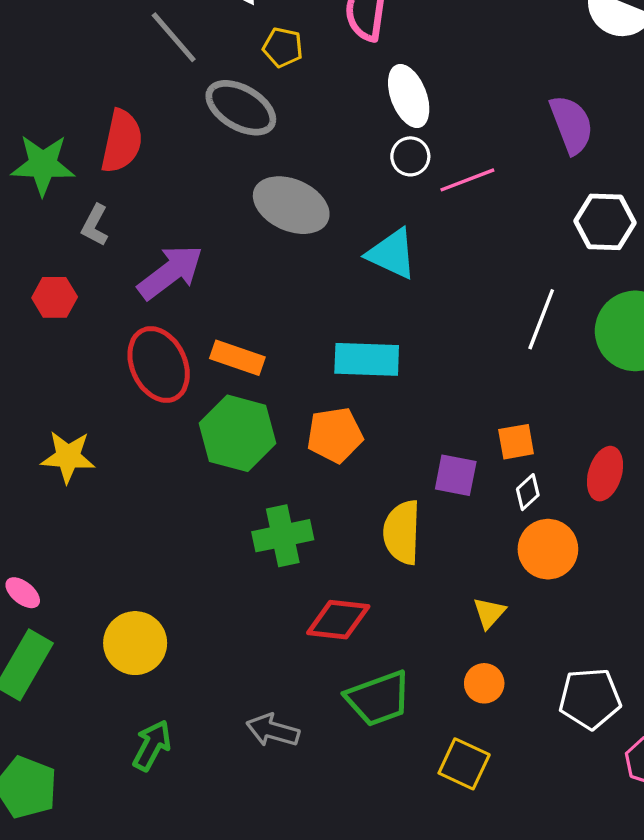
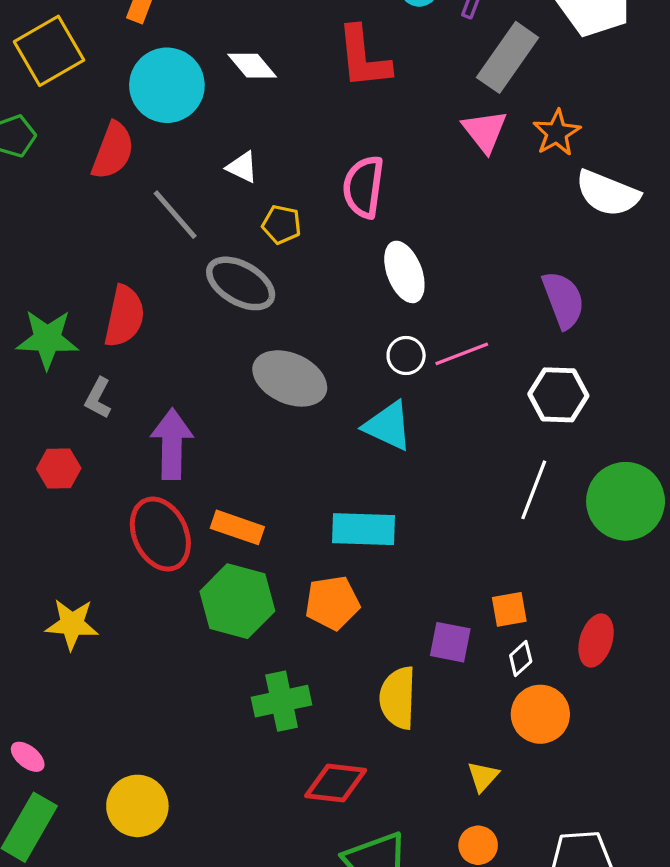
white circle: (410, 156) -> (406, 356), moved
white hexagon: (605, 222) -> (558, 395), moved
purple arrow: (170, 272) -> (172, 444), turned -52

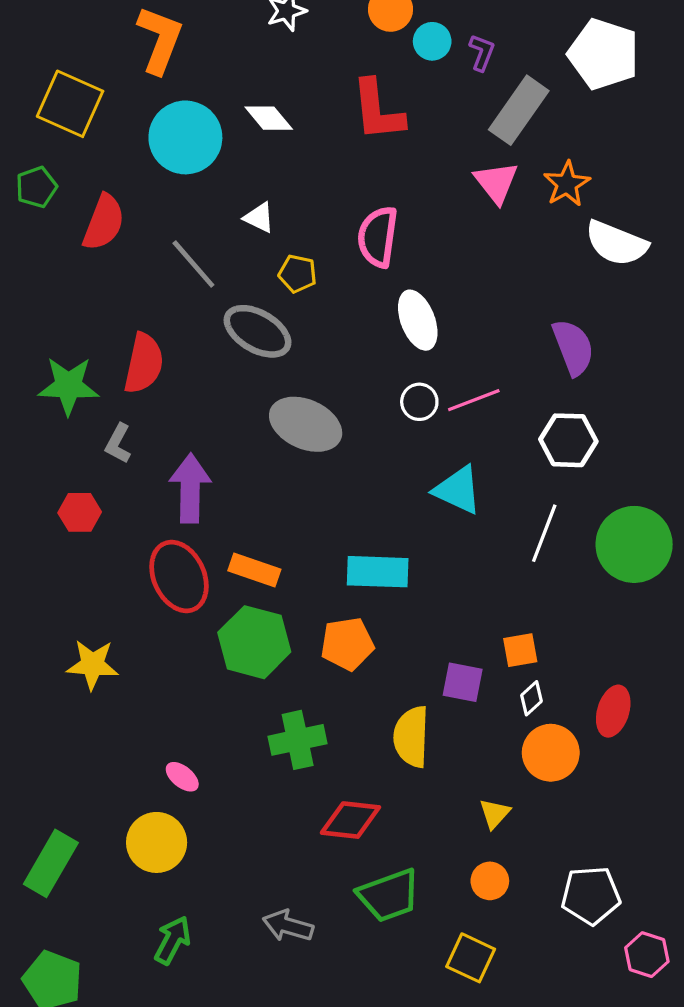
yellow square: (49, 51) -> (70, 104), turned -36
red semicircle: (113, 151) -> (104, 222), moved
cyan triangle: (388, 426) -> (458, 490), moved
red ellipse: (596, 640) -> (613, 711), moved
pink ellipse: (28, 757) -> (182, 777), moved

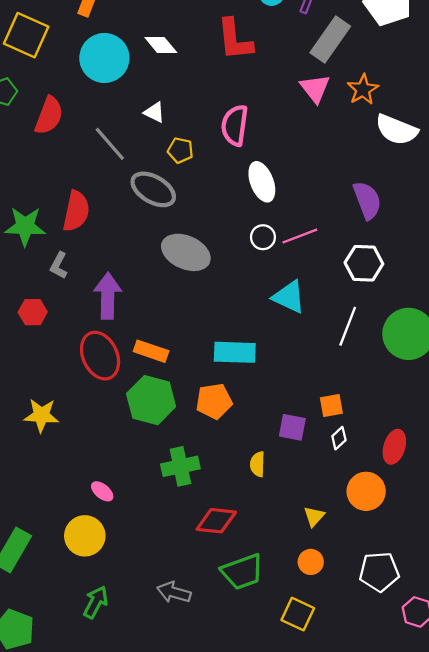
yellow semicircle: (411, 737) -> (258, 464), size x0.6
orange circle: (551, 753) -> (366, 491), moved

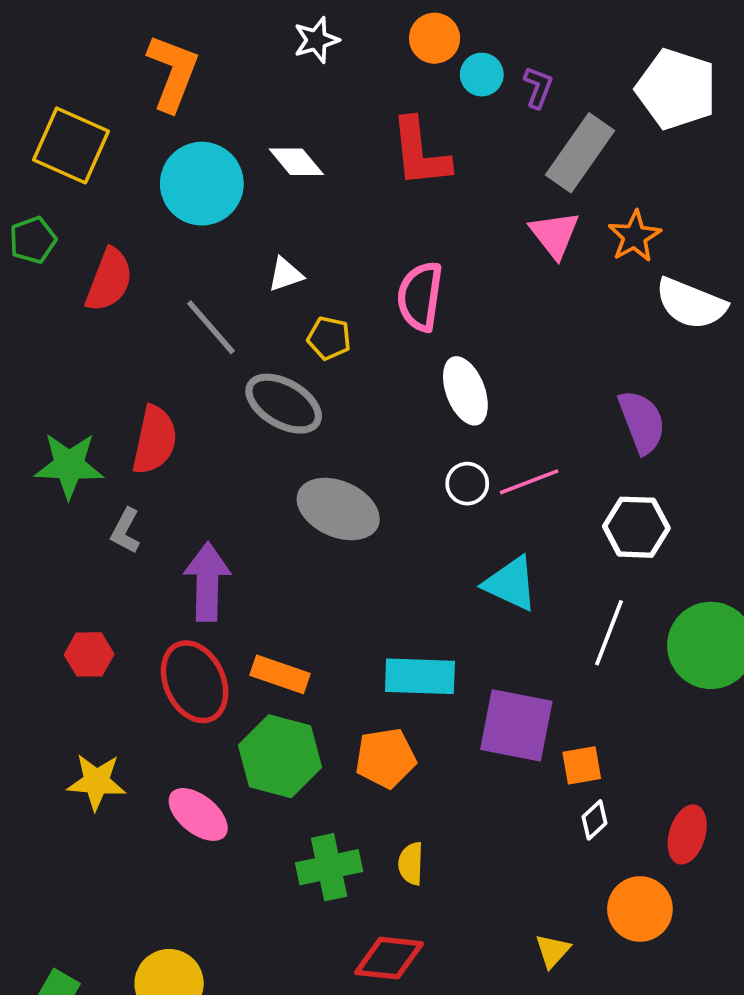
white triangle: (154, 112) -> (285, 275), turned -45
red hexagon: (33, 312) -> (89, 654), moved
purple square: (292, 427) -> (516, 725), moved, size x1.6
yellow semicircle: (258, 464) -> (411, 864), moved
pink ellipse: (102, 491) -> (198, 814), moved, size x1.6

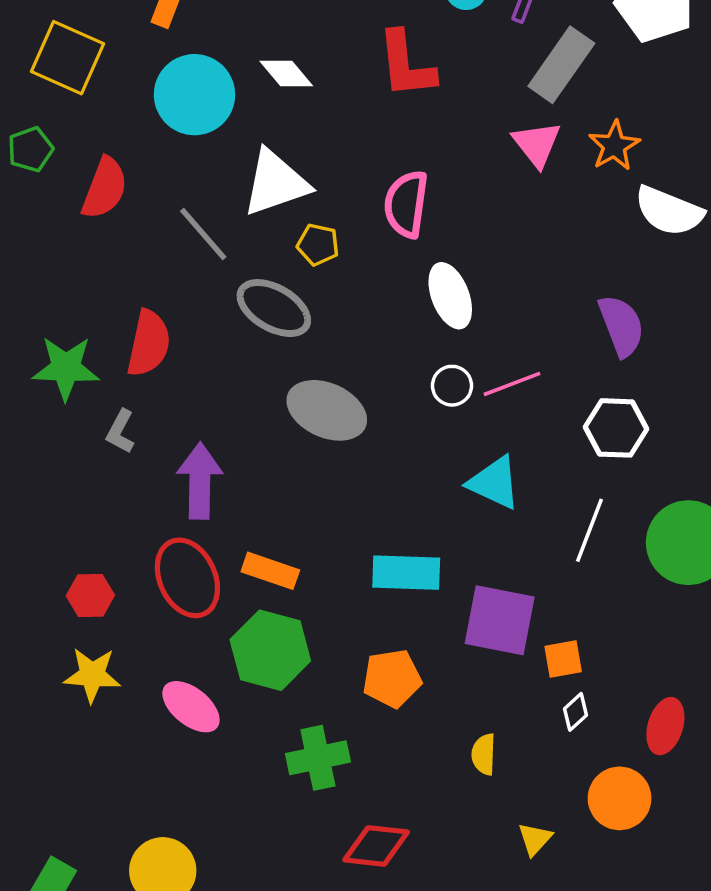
white triangle: (285, 275) -> (276, 183), size x2.0
red hexagon: (89, 654) -> (90, 596), moved
orange pentagon: (385, 758) -> (392, 678), moved
yellow semicircle: (411, 864) -> (484, 754), moved

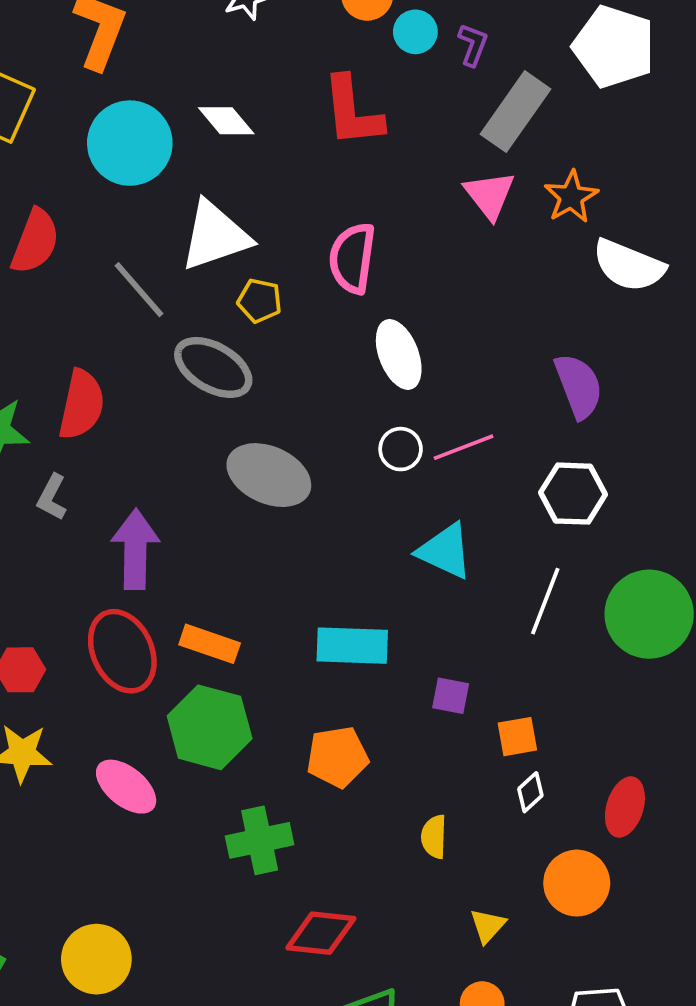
purple square: (500, 620) -> (451, 696), size x0.5

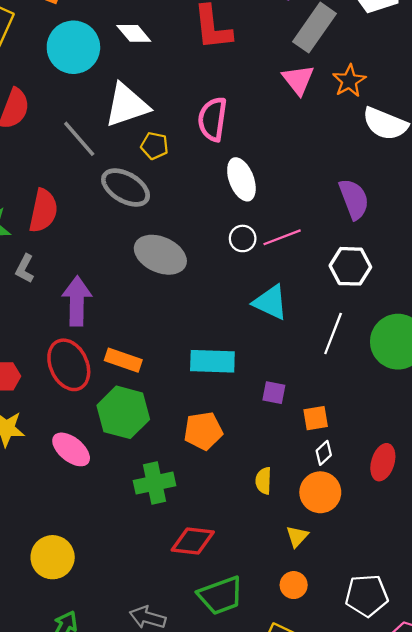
orange circle: (577, 883) -> (320, 492), moved

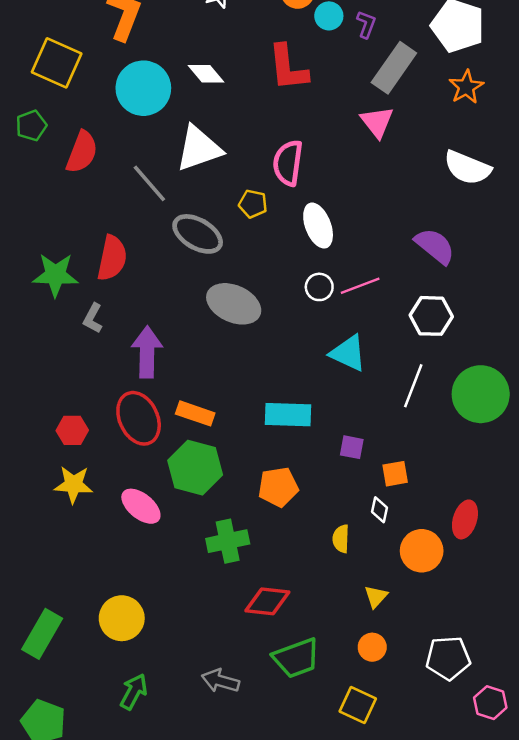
orange star: (349, 81) -> (466, 87), moved
yellow pentagon: (155, 146) -> (253, 204), moved
purple semicircle: (354, 199) -> (435, 246), turned -30
white diamond: (324, 453) -> (379, 510), moved, turned -35
orange circle: (320, 492) -> (422, 551), moved

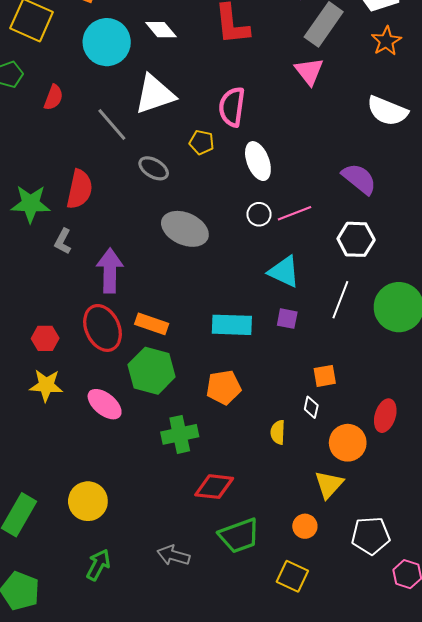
red semicircle: (82, 152) -> (53, 97), size x0.7
gray ellipse: (198, 234) -> (154, 168), size x0.7
purple square: (352, 447) -> (287, 319), moved
yellow triangle: (376, 597) -> (329, 484), moved, size x1.4

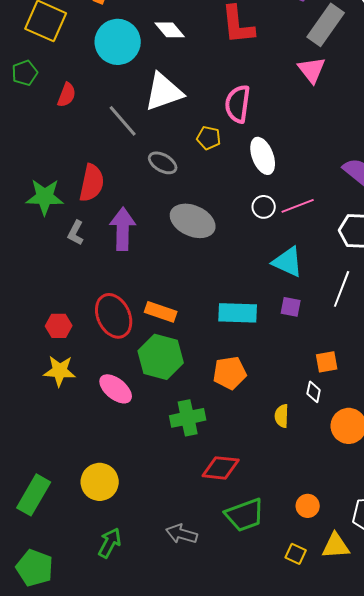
purple arrow: (110, 271) -> (123, 229), moved
yellow triangle: (329, 484) -> (336, 546), moved, turned 44
yellow square: (292, 576) -> (296, 554), size x0.7

